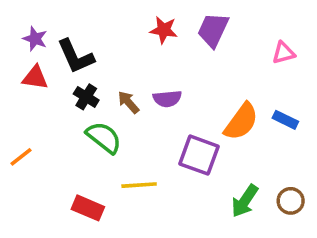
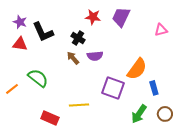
black cross: (86, 97) -> (78, 38), moved
blue rectangle: (285, 120) -> (154, 88), moved, turned 48
green semicircle: (104, 137) -> (38, 78), moved

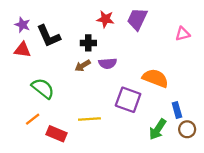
black cross: (78, 38) -> (88, 43), turned -32
brown arrow: (73, 58) -> (83, 66), turned -80
orange semicircle: (137, 69) -> (155, 78), turned -105
blue rectangle: (154, 88) -> (177, 110), moved
orange line: (12, 89) -> (33, 119), moved

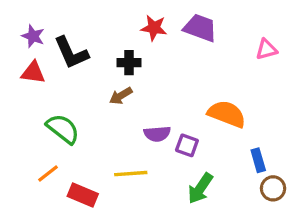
purple trapezoid: (137, 19) -> (200, 28), turned 85
purple semicircle: (108, 63) -> (157, 134), moved
purple square: (128, 100) -> (187, 145), size x0.6
green arrow: (158, 129) -> (200, 188), moved

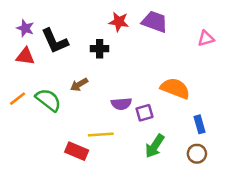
brown arrow: (121, 96) -> (79, 85), moved
purple square: (187, 145) -> (144, 113), turned -36
orange line: (48, 174) -> (18, 99), moved
brown circle: (273, 188) -> (197, 154), moved
red rectangle: (83, 195) -> (77, 151), moved

